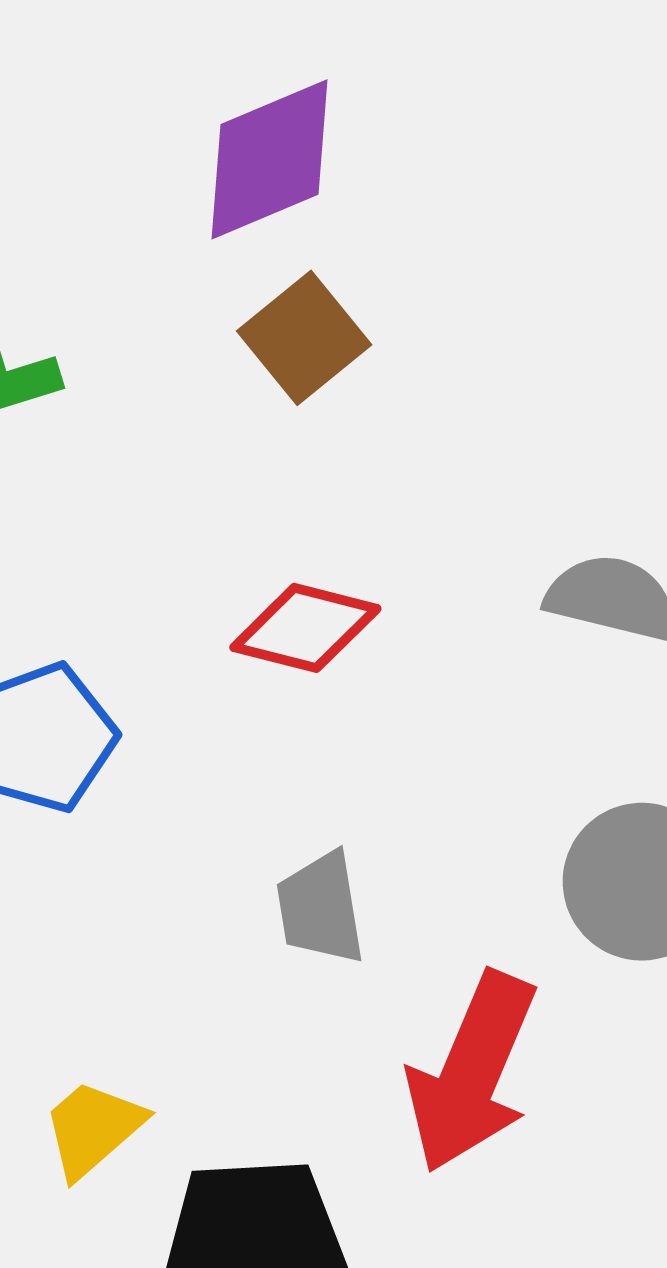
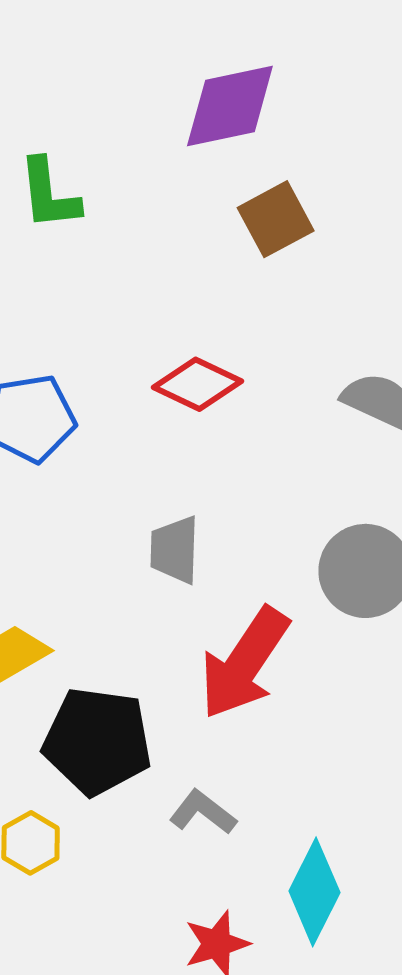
brown square: (304, 338) -> (276, 219), moved

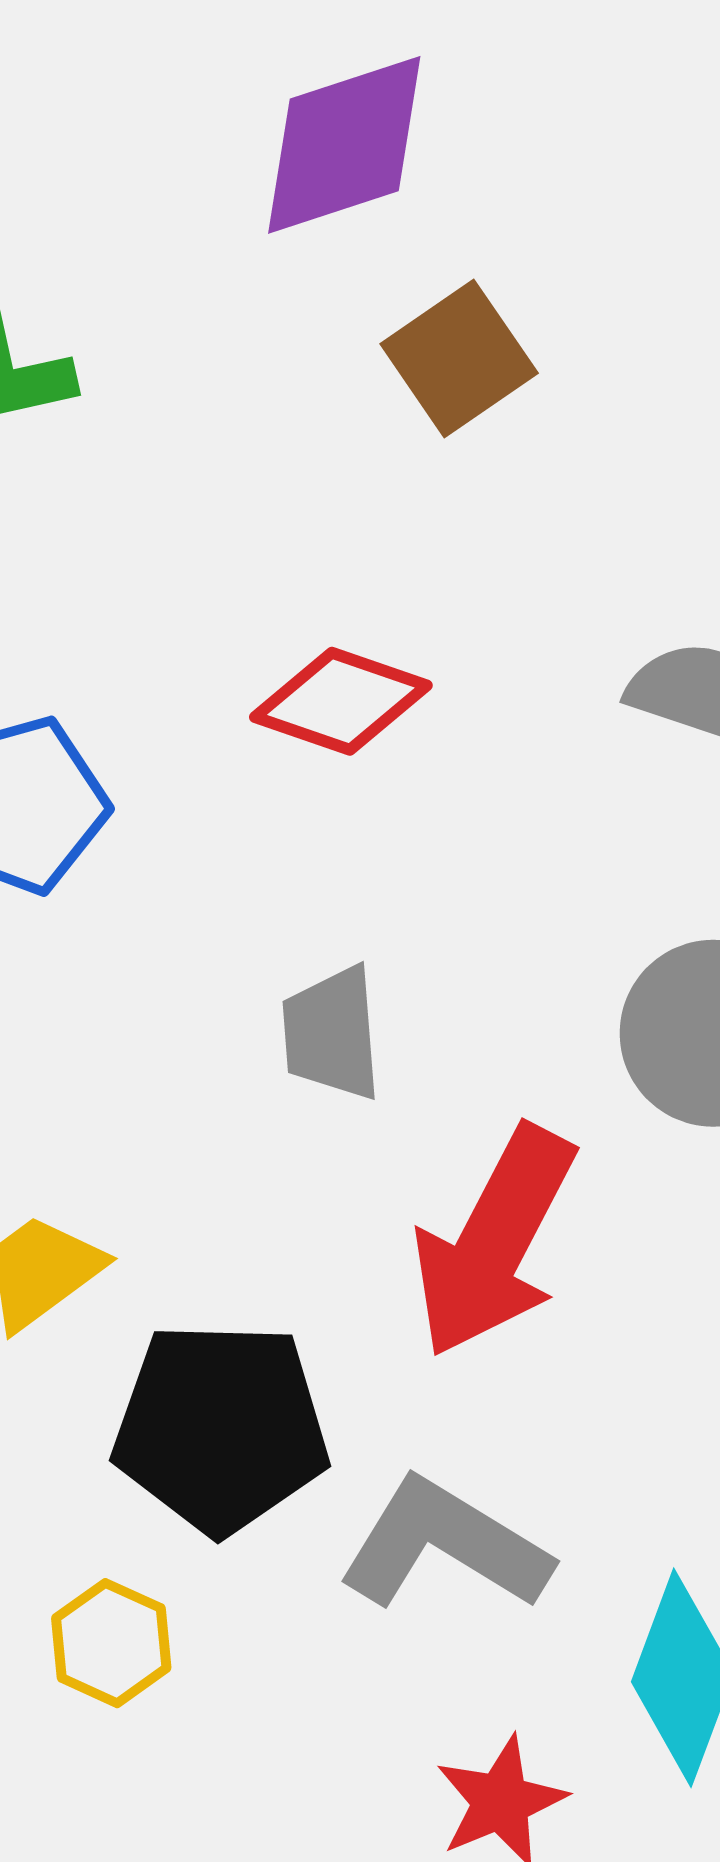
gray L-shape: (203, 812) -> (444, 1545), size x1.6

